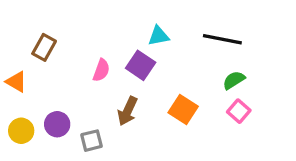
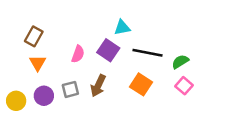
black line: (222, 39) -> (147, 53), moved
orange triangle: (16, 82) -> (38, 63), moved, turned 30
gray square: (92, 141) -> (70, 89), moved

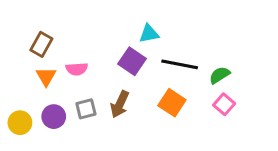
pink semicircle: (78, 54) -> (77, 69), moved, turned 66

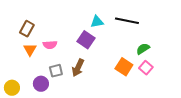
black line: (180, 64) -> (127, 21), moved
orange square: (172, 103) -> (124, 67), moved
purple circle: (54, 117) -> (41, 84), moved
yellow circle: (20, 123) -> (12, 88), moved

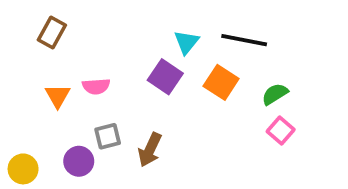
cyan triangle: (97, 22) -> (186, 42), turned -40
brown rectangle: (27, 29) -> (52, 32), moved
orange square: (124, 67) -> (221, 82), moved
brown arrow: (78, 68) -> (150, 150), moved

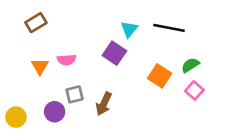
brown rectangle: (52, 32) -> (36, 23), turned 30
orange square: (221, 82) -> (160, 76), moved

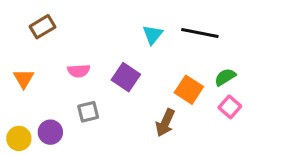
purple square: (114, 53) -> (126, 77), moved
orange triangle: (40, 66) -> (24, 79), moved
brown arrow: (104, 104) -> (165, 123), moved
purple circle: (55, 112) -> (50, 132), moved

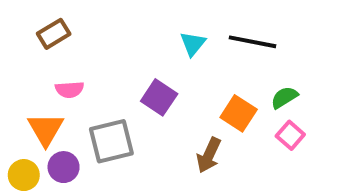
pink semicircle: (79, 71) -> (70, 90), moved
orange triangle: (24, 79) -> (46, 129), moved, size x1.4
gray square: (88, 112) -> (111, 141), size x1.6

